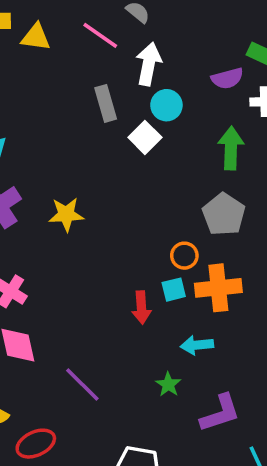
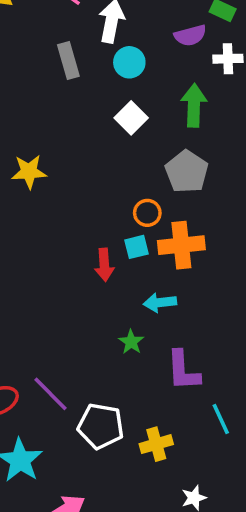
white square: (145, 137) -> (131, 118), moved
purple line: (82, 384) -> (50, 394), moved
purple L-shape: (220, 413) -> (183, 371), turned 105

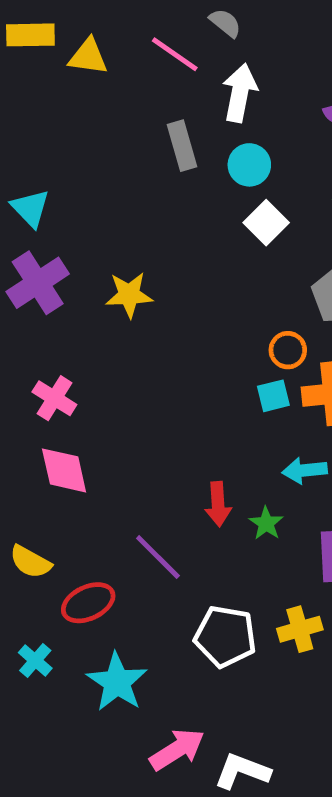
cyan circle: (129, 62) -> (249, 165), moved
red arrow: (104, 265) -> (218, 504), moved
purple line: (50, 394) -> (158, 557), moved
yellow cross: (156, 444) -> (300, 629), moved

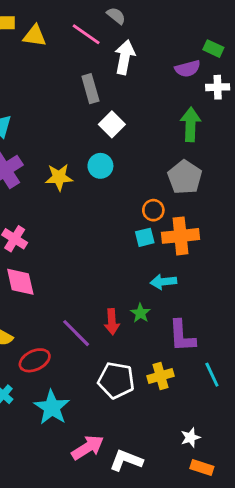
cyan circle: (249, 165) -> (100, 166), moved
white square: (266, 223) -> (112, 124), moved
red arrow: (218, 504) -> (112, 322), moved

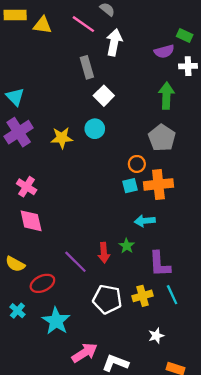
cyan line: (212, 375) -> (172, 295), moved
white star: (191, 437) -> (156, 336), moved

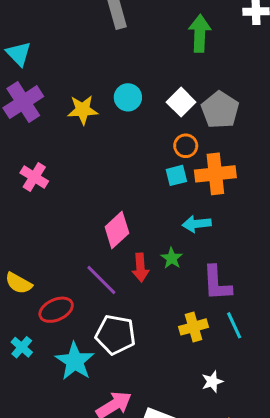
white square: (104, 96) -> (181, 102), moved
green arrow: (166, 96) -> (200, 33), moved
pink diamond: (31, 221) -> (117, 230), moved, turned 60
white pentagon: (107, 299) -> (115, 335), moved

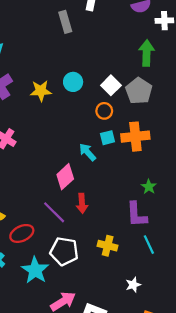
green arrow: (200, 33) -> (147, 53), moved
orange circle: (186, 146) -> (104, 111), moved
cyan arrow: (197, 224) -> (88, 152), moved, turned 54
green star: (172, 258) -> (149, 187), moved
yellow cross: (194, 327) -> (108, 246), moved, turned 30

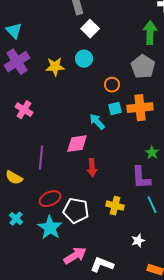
white square: (111, 85) -> (90, 29), moved
pink diamond: (65, 177) -> (77, 144), turned 35
purple line: (54, 212) -> (41, 158), moved, turned 50
red ellipse: (22, 233) -> (50, 199), moved

